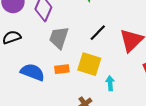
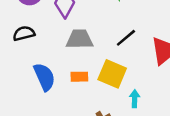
gray trapezoid: (59, 38) -> (80, 39), turned 65
blue semicircle: (32, 72) -> (44, 77), turned 40

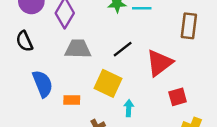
black semicircle: (24, 33) -> (24, 41), turned -102
orange rectangle: (79, 77) -> (72, 100), moved

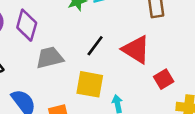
red triangle: (159, 63) -> (136, 50), turned -36

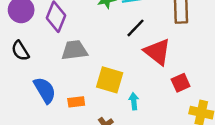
black line: (95, 46) -> (135, 28), moved

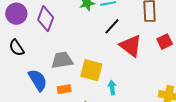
gray trapezoid: (74, 50) -> (62, 60), moved
red square: (181, 83) -> (165, 42), moved

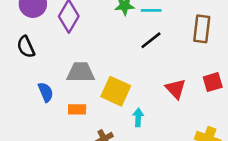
red square: (165, 42) -> (213, 82), moved
red triangle: (131, 46) -> (176, 89), moved, size x0.7
blue semicircle: (38, 80) -> (46, 92), size x0.7

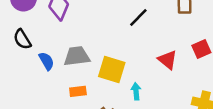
blue semicircle: (46, 92) -> (46, 61), moved

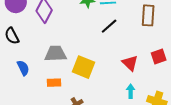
blue semicircle: (46, 61) -> (23, 68), moved
cyan arrow: (136, 91) -> (131, 91), moved

